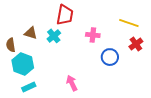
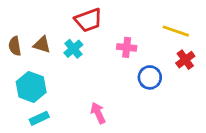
red trapezoid: (65, 15) -> (88, 20), turned 60
brown semicircle: (11, 45) -> (15, 46), moved

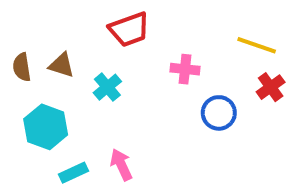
cyan cross: (73, 49) -> (107, 87), moved
pink arrow: (98, 113) -> (121, 165), moved
cyan rectangle: (39, 118) -> (74, 173), moved

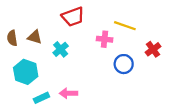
yellow line: (257, 45) -> (125, 26), moved
pink arrow: (121, 165) -> (68, 93), turned -66

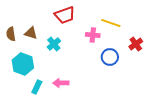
cyan rectangle: (41, 98) -> (37, 87), turned -40

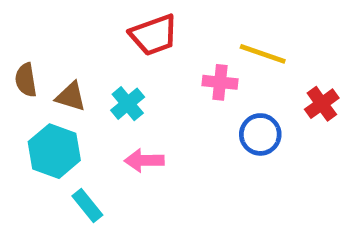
brown triangle: (31, 33) -> (71, 97), moved
pink arrow: (61, 83) -> (144, 160), moved
cyan rectangle: (37, 87) -> (87, 205), turned -64

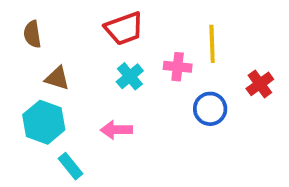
yellow line: (263, 54) -> (212, 44), turned 69
brown semicircle: (26, 80) -> (32, 34), moved
cyan cross: (128, 104) -> (130, 76), moved

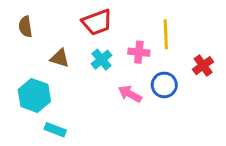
brown triangle: (57, 78) -> (60, 58), moved
pink arrow: (116, 130) -> (130, 94), moved, turned 30
cyan rectangle: (71, 166) -> (55, 130), turned -30

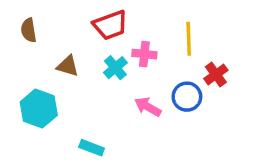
pink cross: (139, 52) -> (144, 54), moved
red cross: (203, 66) -> (216, 74), moved
cyan rectangle: (55, 130) -> (92, 148), moved

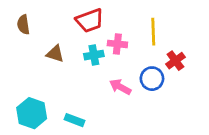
cyan cross: (115, 68) -> (94, 55), turned 30
cyan hexagon: (39, 109) -> (32, 113), moved

